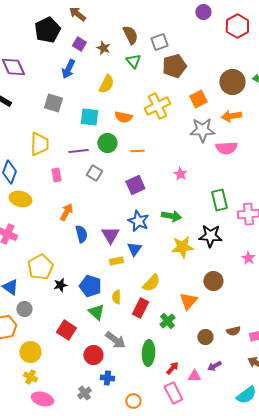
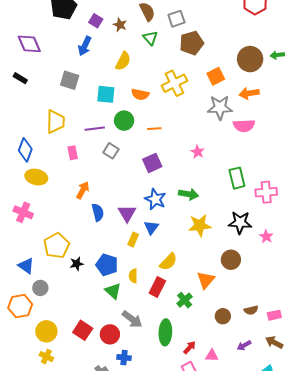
black star: (210, 236) -> (240, 222), moved
yellow rectangle: (116, 261) -> (133, 240), turned -56
red square: (66, 330) -> (83, 330), moved
purple arrow: (214, 366) -> (244, 345), moved

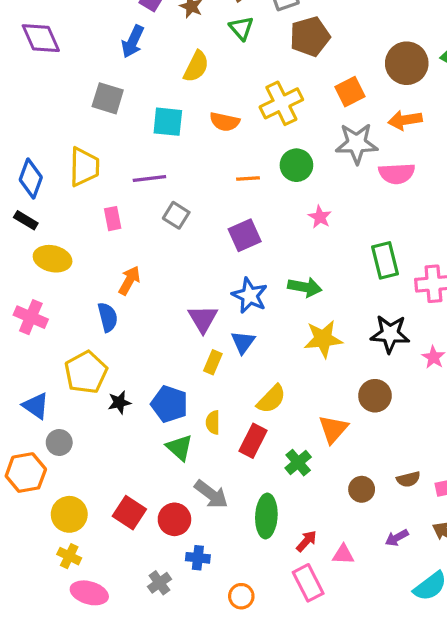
black rectangle: (20, 78) -> (26, 220), moved
green circle: (124, 121) -> (296, 165), moved
blue diamond: (25, 150) -> (31, 179), moved
blue semicircle: (98, 212) -> (108, 317), moved

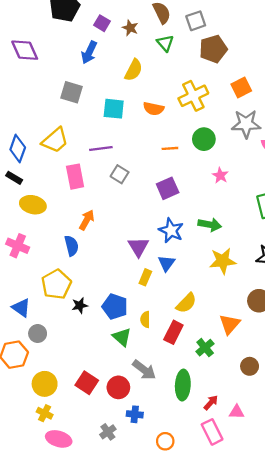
yellow trapezoid: (84, 167) -> (55, 140), turned 48
pink rectangle: (113, 219) -> (75, 177), size x1.5

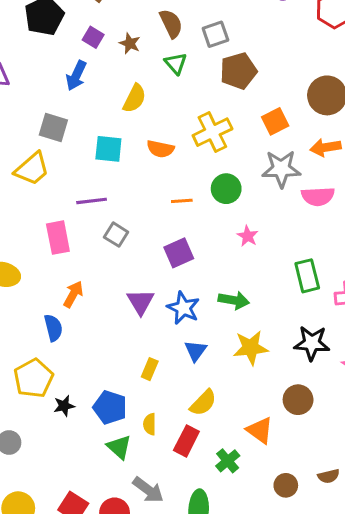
yellow trapezoid: (55, 140) -> (32, 169), moved
purple triangle: (138, 247) -> (141, 302), moved
blue triangle: (166, 263) -> (196, 351), moved
orange triangle: (230, 324) -> (260, 430), turned -35

